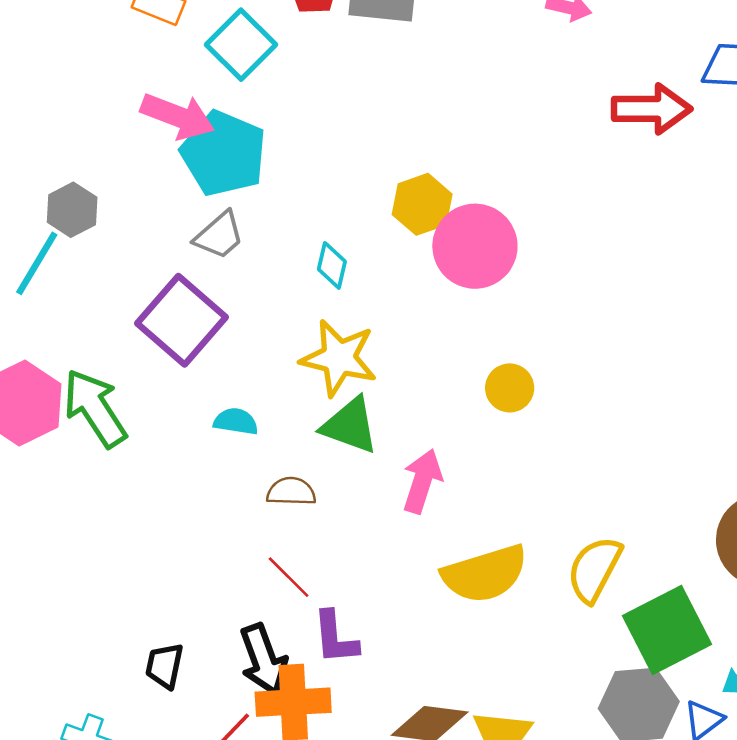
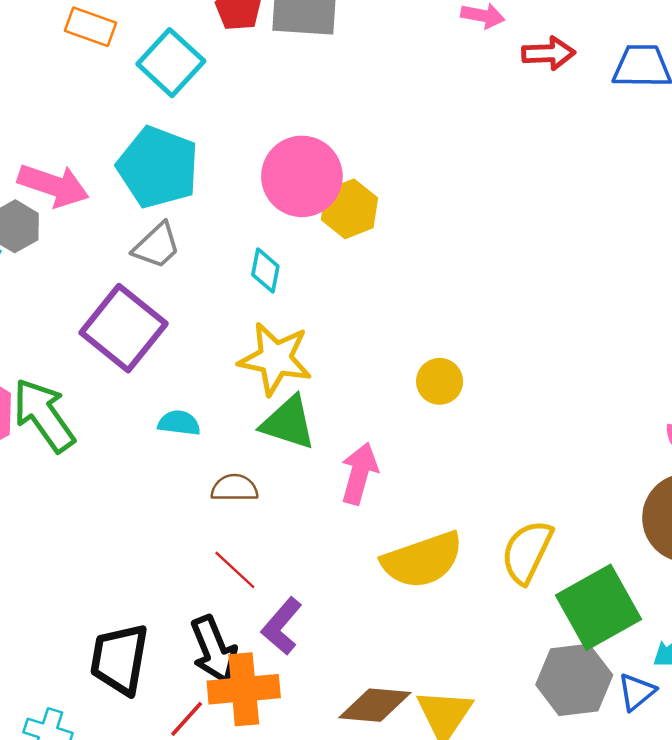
red arrow: (652, 109) -> (548, 53), moved, size x0.7
pink arrow: (178, 116) -> (53, 185), moved
pink circle: (475, 246) -> (302, 176), moved
purple L-shape: (335, 638) -> (282, 626), turned 48
black trapezoid: (165, 666) -> (119, 659), size x1.6

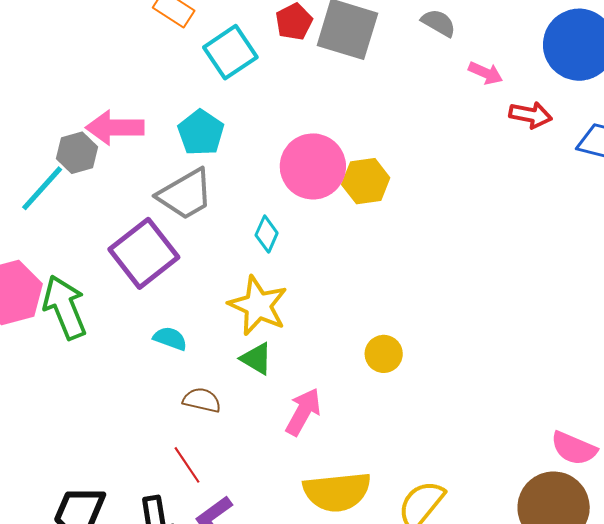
cyan pentagon: (158, 167) -> (201, 133), size x0.7
pink arrow: (53, 185) -> (115, 128), turned 148
yellow hexagon: (349, 209) -> (366, 181), moved
gray trapezoid: (157, 246) -> (185, 194), size x1.4
green triangle: (288, 423) -> (256, 359), size x0.7

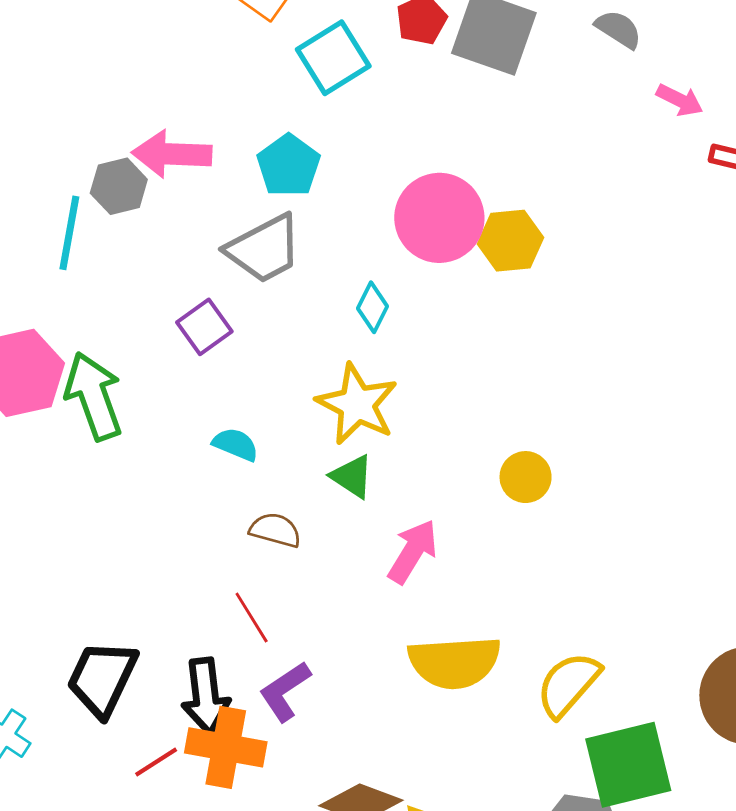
cyan line: (42, 188) -> (69, 233), turned -34
purple square: (144, 253) -> (204, 327), size x0.6

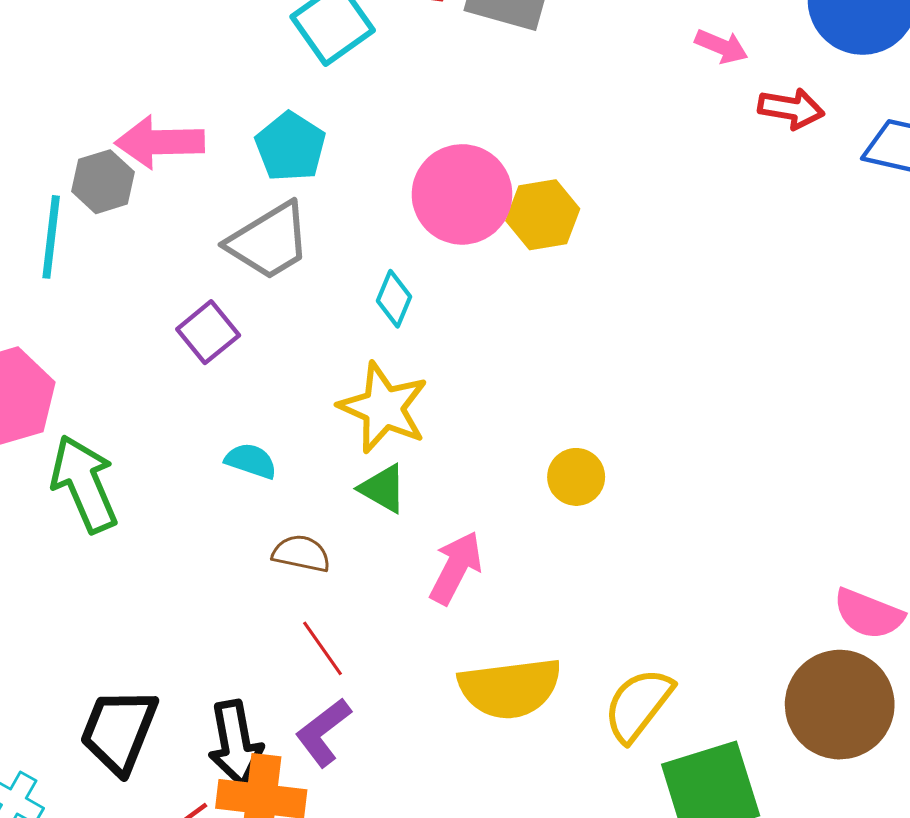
green arrow: (94, 396) -> (84, 484), moved
red line: (252, 618) -> (322, 648), moved

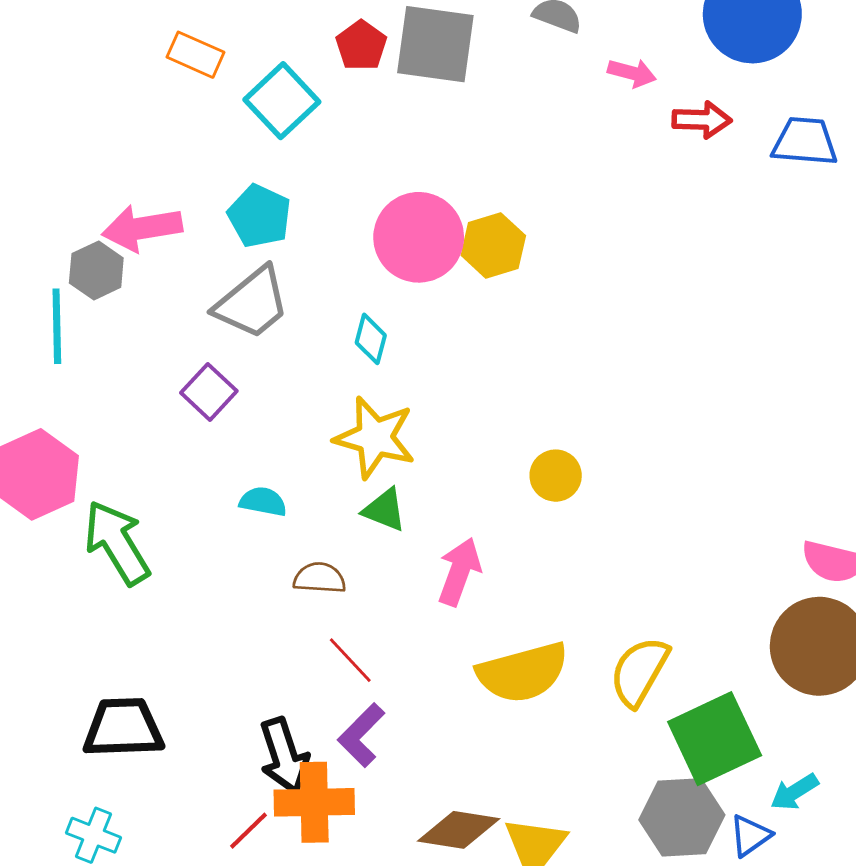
black trapezoid: (119, 731) -> (123, 728), moved, turned 74

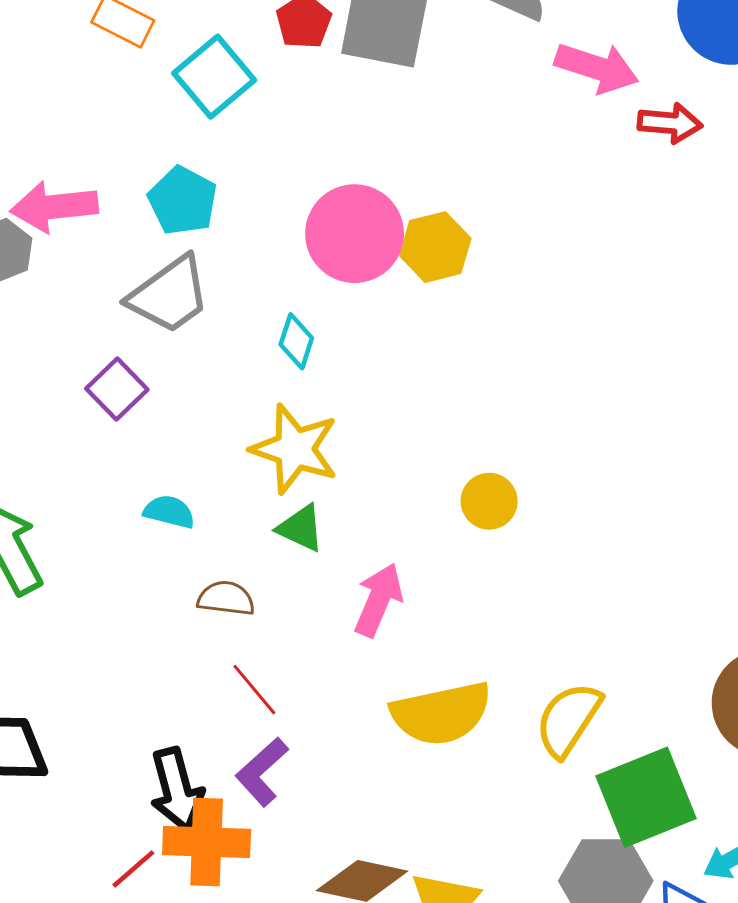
pink arrow: (632, 73) -> (597, 68), size x1.6

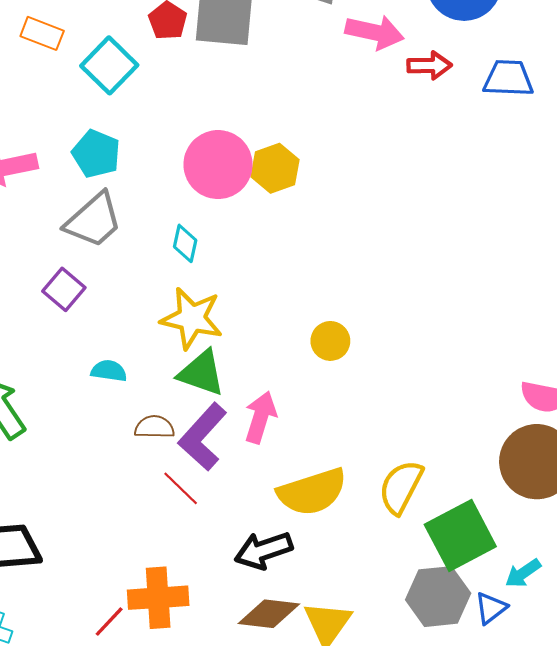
green triangle: (301, 528) -> (201, 373), size x1.4
purple L-shape: (262, 772) -> (203, 437), moved, size x1.4
black arrow: (177, 790) -> (263, 550), moved, turned 92

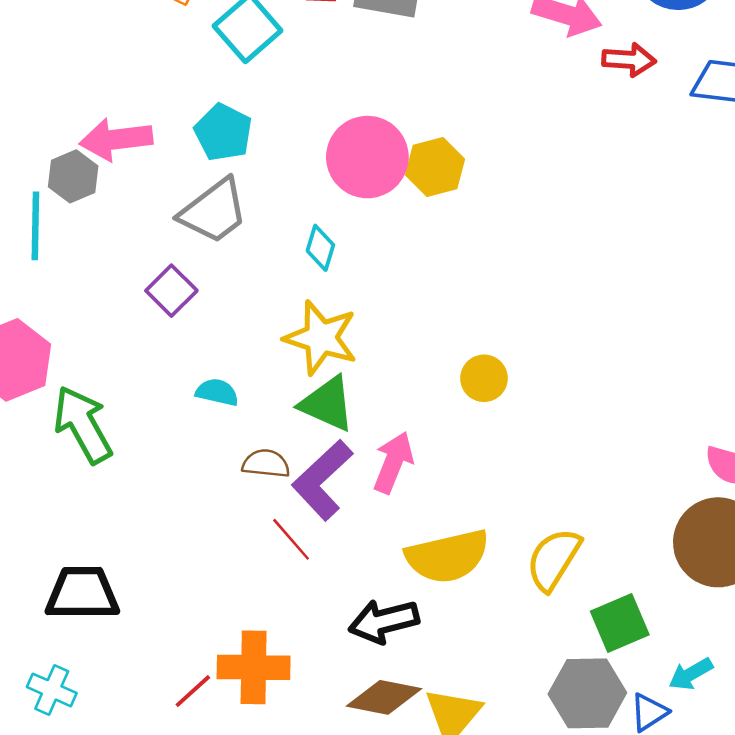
green square: (460, 536) -> (620, 623), size x0.7

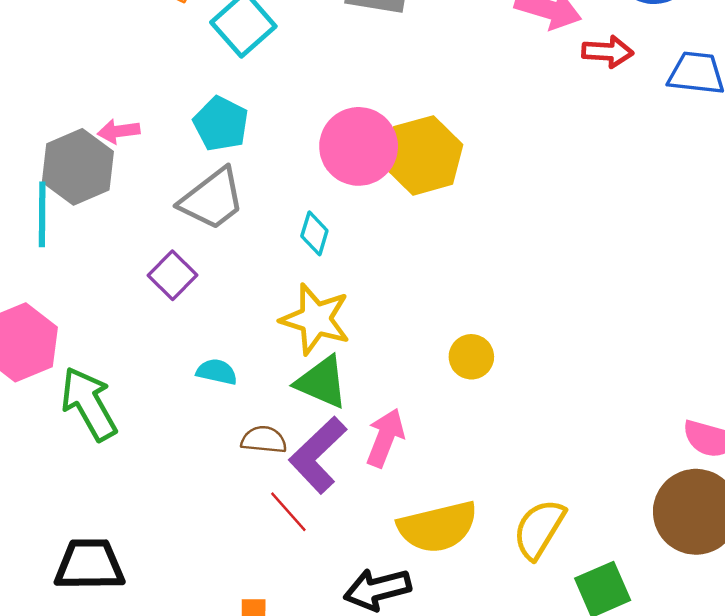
pink arrow: (116, 139) -> (119, 131), size x0.6
yellow hexagon: (435, 167) -> (423, 155), size x1.4
gray hexagon: (73, 176) -> (78, 167), size x1.5

